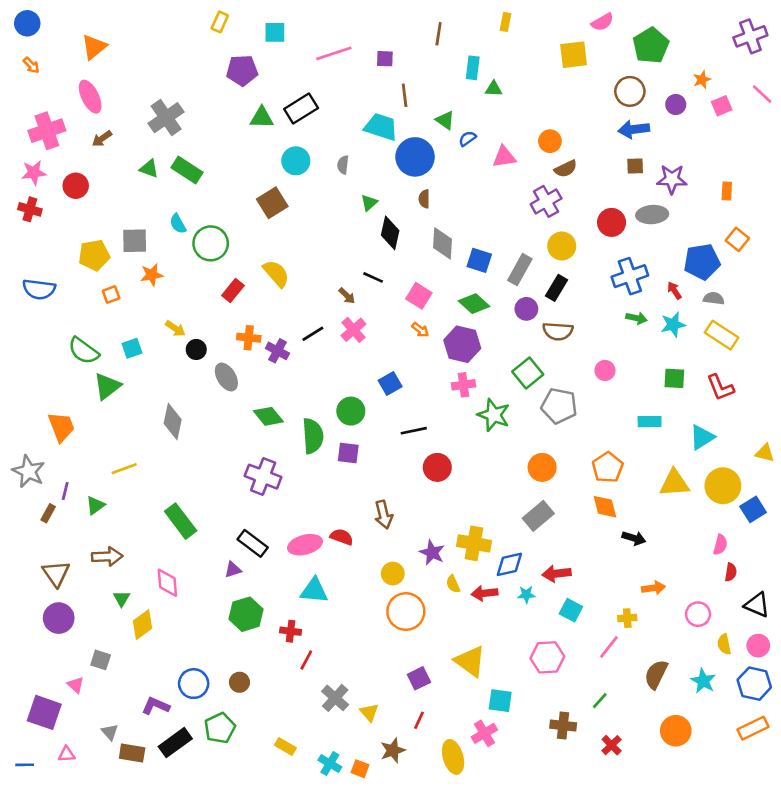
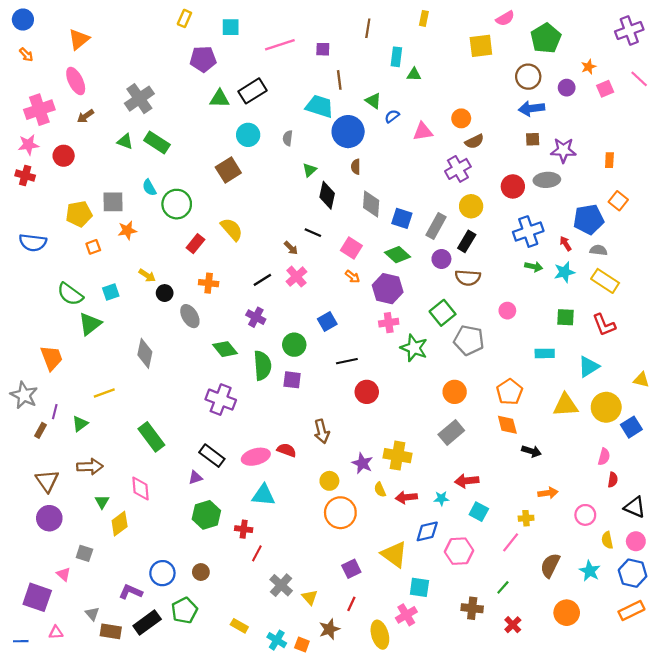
purple cross: (277, 351) -> (256, 317), moved
blue diamond: (509, 564) -> (427, 531), moved

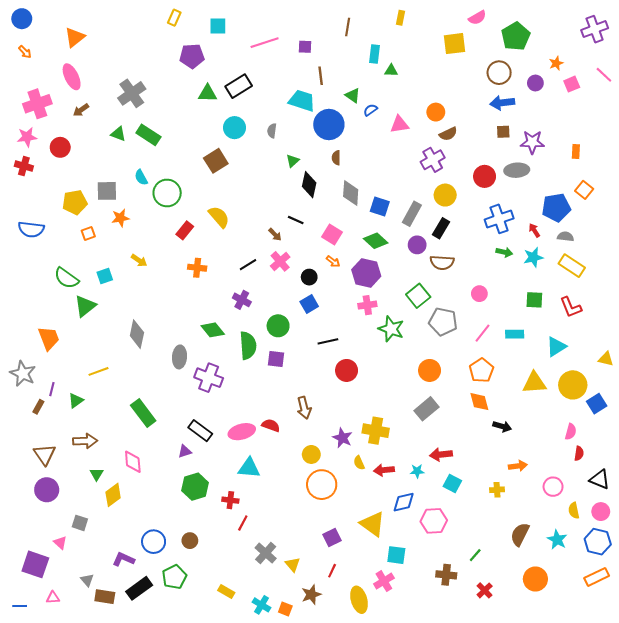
black circle: (165, 293) -> (309, 277), moved
gray ellipse: (190, 316) -> (180, 357), moved, turned 35
pink line: (511, 542) -> (482, 333), moved

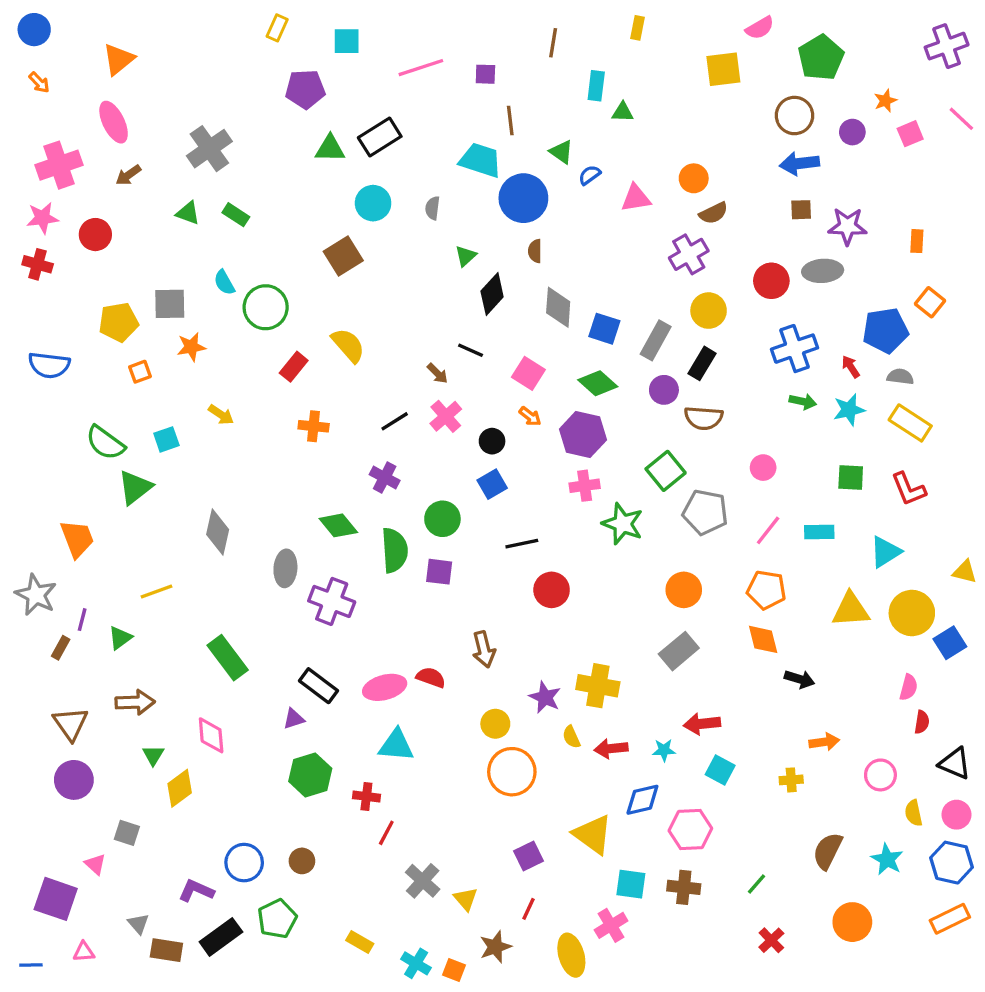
green rectangle: (148, 135) -> (236, 215), size x0.7
black diamond: (309, 185) -> (492, 294), turned 30
orange pentagon: (481, 370) -> (766, 590), turned -30
brown cross: (446, 575) -> (684, 887), moved

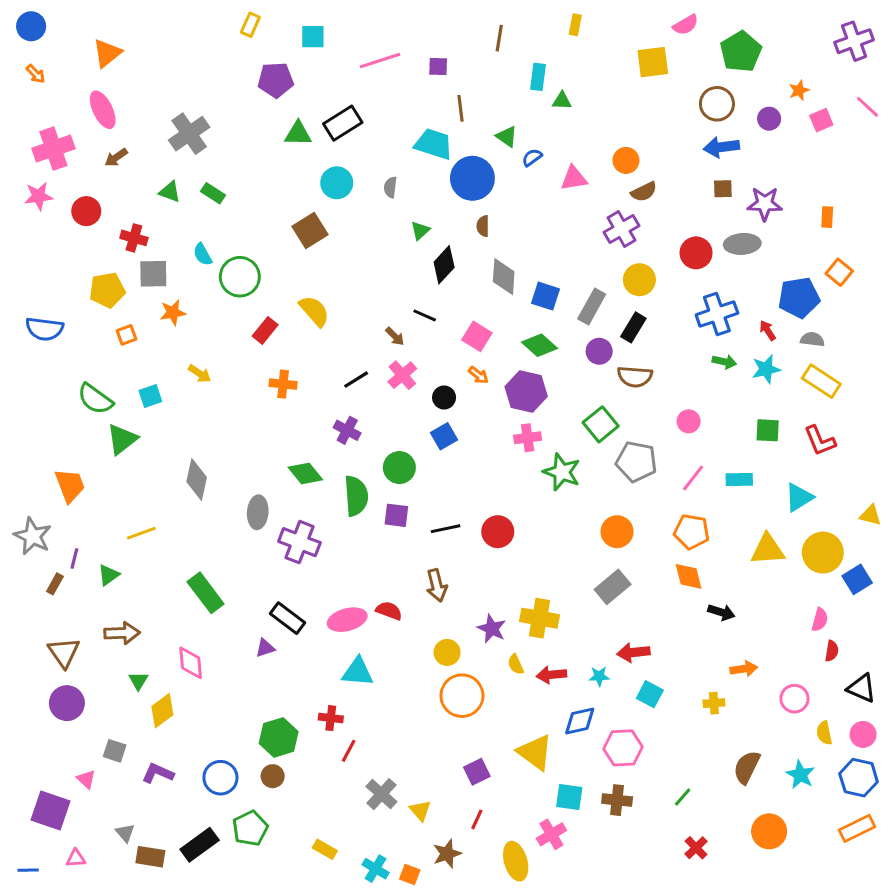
red cross: (38, 264) -> (134, 238), moved
black line: (522, 544) -> (446, 529), moved
green hexagon: (310, 775) -> (279, 737), moved
purple L-shape: (196, 891) -> (158, 773), moved

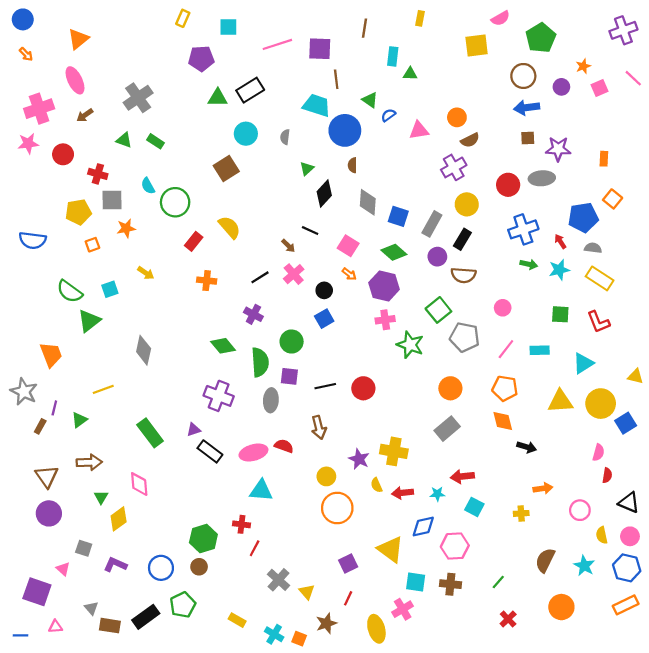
purple square: (438, 67) -> (320, 49), size x1.6
gray ellipse: (258, 512) -> (271, 400), moved
purple triangle: (265, 648) -> (194, 430), moved

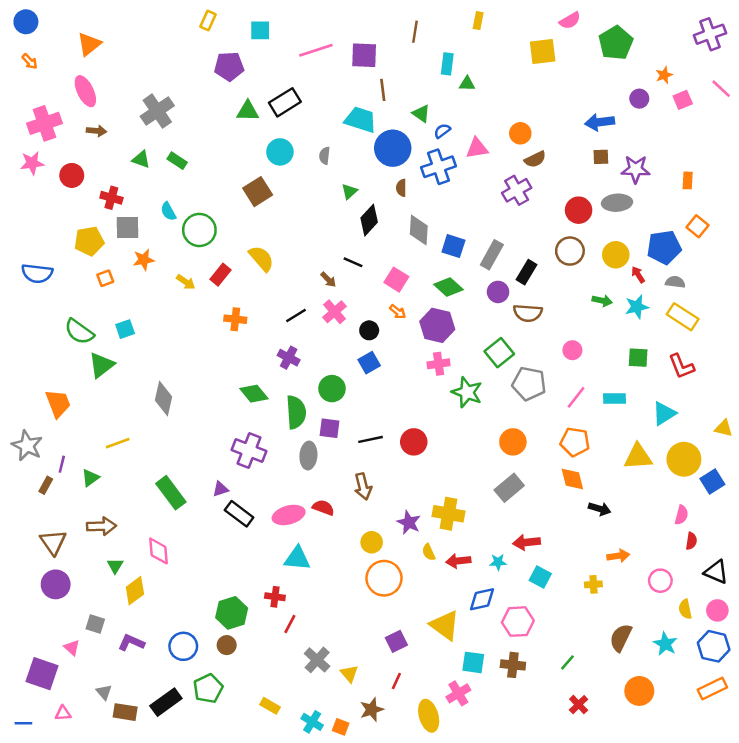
brown circle: (523, 76) -> (570, 251), moved
brown arrow: (85, 115) -> (97, 131), turned -140
yellow circle: (467, 204) -> (616, 255), moved
blue cross: (523, 229) -> (439, 167), moved
yellow arrow: (146, 273) -> (186, 282), moved

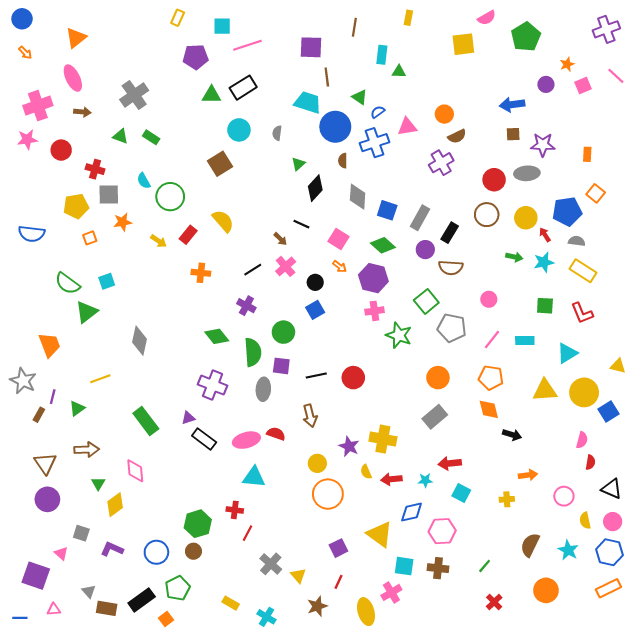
pink line: (316, 50) -> (247, 45), moved
orange square: (341, 727) -> (166, 619), moved, turned 32

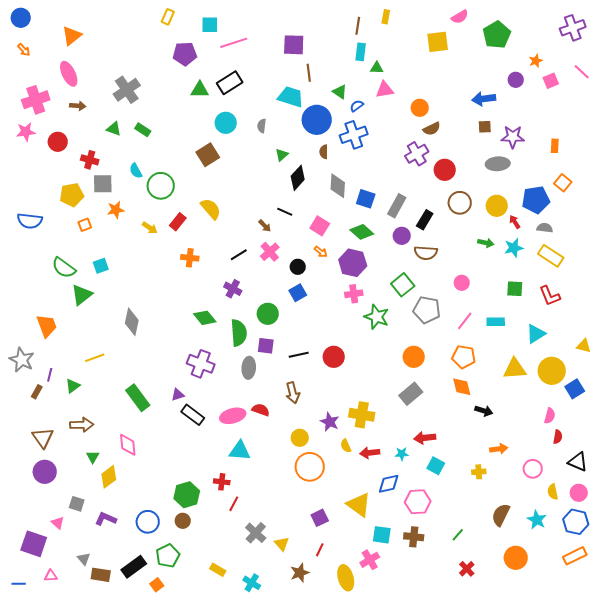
brown line: (354, 27) -> (358, 26), moved
pink triangle: (407, 127) -> (385, 90), moved
red circle: (494, 180) -> (445, 170), moved

